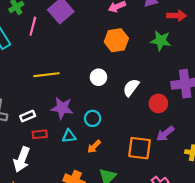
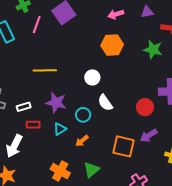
white semicircle: (131, 88) -> (105, 103), moved, turned -78
cyan triangle: (69, 136) -> (60, 129), turned -32

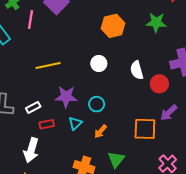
white semicircle: (105, 103) -> (137, 70), moved, turned 30

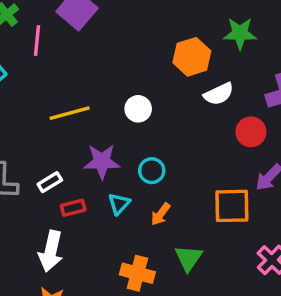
orange hexagon: (113, 26) -> (192, 57), moved
white circle: (99, 63) -> (138, 109), moved
white semicircle: (137, 70) -> (219, 94), moved, turned -96

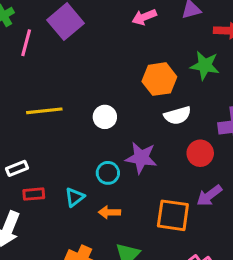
purple star: (102, 161) -> (141, 158), moved
orange arrow: (161, 214) -> (109, 212), turned 45

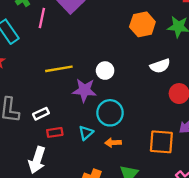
orange hexagon: (159, 79) -> (142, 24), moved
purple star: (141, 158) -> (84, 90), moved
cyan circle: (108, 173) -> (110, 113), size x1.5

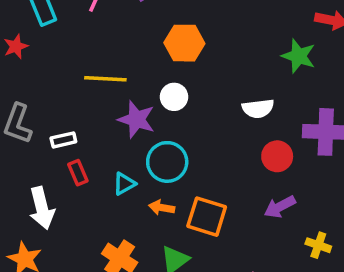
orange hexagon: (142, 24) -> (184, 43), moved
red rectangle: (55, 132) -> (78, 173), turned 63
orange square: (161, 142) -> (207, 217), moved
white arrow: (37, 160) -> (42, 208), turned -45

